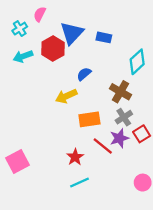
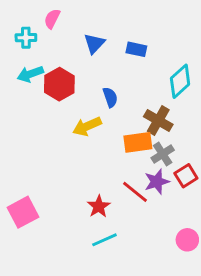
cyan cross: (20, 29) -> (26, 38), turned 32
blue triangle: (72, 33) -> (94, 43), size x0.7
red hexagon: (53, 49) -> (59, 84), moved
blue semicircle: (84, 74) -> (110, 97), turned 112
orange rectangle: (89, 119) -> (138, 142), moved

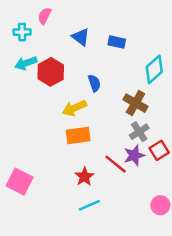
blue triangle: (94, 43) -> (81, 37), turned -36
orange rectangle: (138, 142) -> (78, 135), moved
pink square: (23, 212) -> (20, 182), turned -35

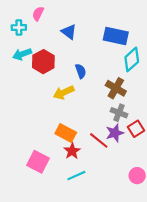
blue rectangle: (117, 42) -> (116, 36), moved, size x1.6
gray cross: (139, 132) -> (119, 113), turned -35
orange rectangle: (78, 135) -> (66, 133), moved, turned 36
pink square: (20, 182) -> (38, 162), moved

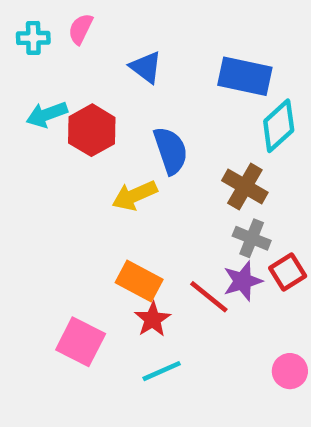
cyan cross: (19, 27) -> (33, 38), moved
blue semicircle: (81, 71) -> (171, 150), size x1.5

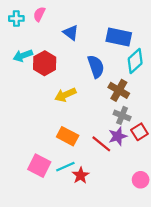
blue semicircle: (171, 150) -> (96, 66), moved
red star: (153, 319) -> (81, 175), moved
cyan line: (162, 371) -> (65, 167), moved

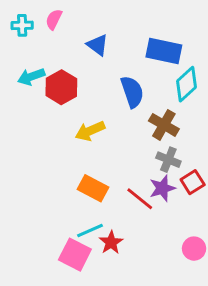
pink square: (39, 166) -> (75, 255), moved

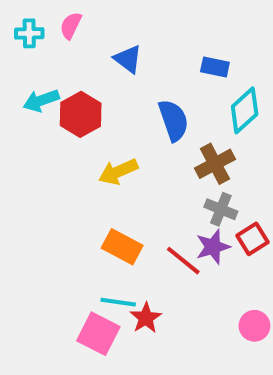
blue rectangle: (164, 51) -> (215, 67), size x0.6
brown cross: (164, 125) -> (215, 164), turned 32
cyan line: (90, 230) -> (118, 302), turned 32

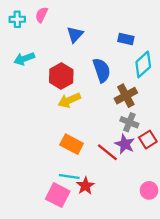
blue triangle: (128, 59) -> (75, 34), turned 36
red hexagon: (81, 114) -> (61, 76), moved
purple star: (213, 247) -> (125, 144), turned -30

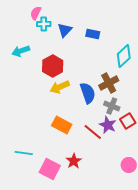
cyan cross: (17, 19) -> (44, 24), moved
blue rectangle: (126, 39) -> (93, 34), moved
blue semicircle: (102, 70) -> (88, 93), moved
cyan line: (69, 177) -> (24, 153), moved

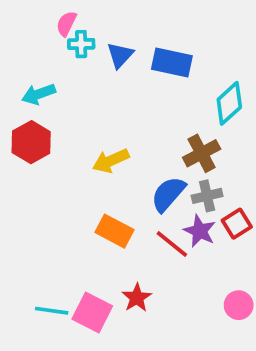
blue rectangle: (93, 34) -> (172, 63), size x1.5
red hexagon: (53, 66) -> (31, 142), moved
blue semicircle: (88, 93) -> (168, 194), moved, turned -120
gray cross: (112, 106) -> (207, 196), turned -35
cyan line: (24, 153) -> (52, 311), moved

